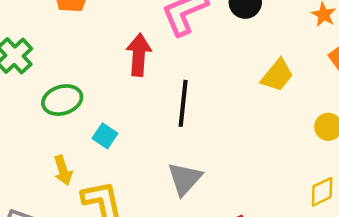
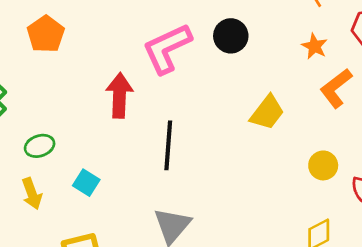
green ellipse: (62, 100) -> (40, 146), size x0.7
yellow arrow: (63, 170) -> (32, 194), moved

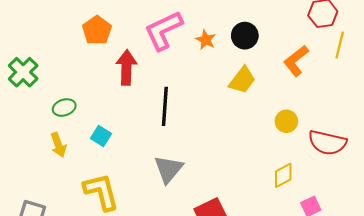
orange pentagon: (46, 34) -> (97, 30), moved
black circle: (231, 36) -> (245, 36), moved
orange star: (315, 46) -> (206, 40), moved

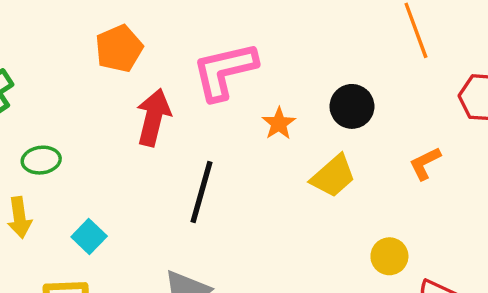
orange star: (206, 40) -> (279, 123), moved
orange L-shape: (296, 61) -> (425, 163), size x0.7
cyan square: (101, 136) -> (89, 236), moved

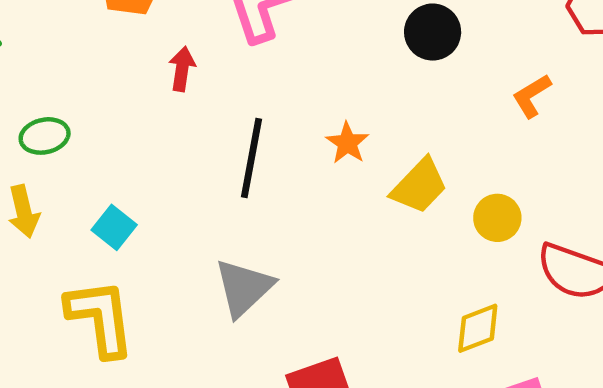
red arrow: (153, 117) -> (182, 69), size x0.6
orange star: (279, 123) -> (347, 143), moved
yellow trapezoid: (333, 176) -> (419, 186), moved

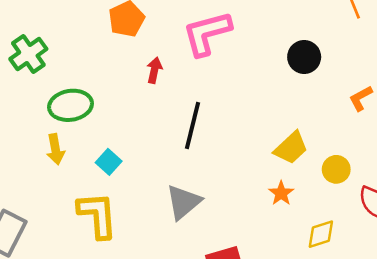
green ellipse: (45, 136) -> (71, 105), size x1.5
orange star: (347, 143) -> (281, 193), moved

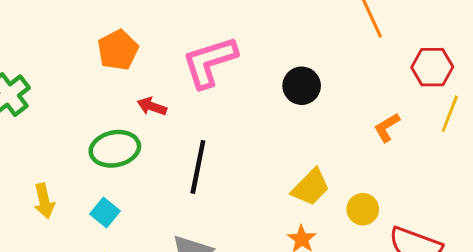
black circle: (304, 57) -> (302, 86), moved
red arrow: (154, 70) -> (152, 106), turned -80
green ellipse: (71, 105) -> (115, 149), moved

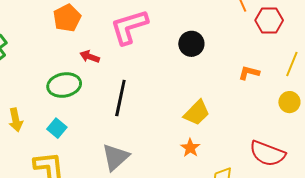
red hexagon: (432, 67) -> (269, 20), moved
orange L-shape: (387, 127) -> (249, 73), turned 45
yellow circle: (363, 209) -> (289, 102), moved

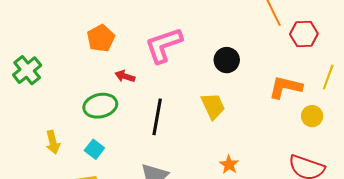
orange L-shape: (249, 73) -> (285, 87), size x1.6
yellow circle: (289, 102) -> (312, 116), moved
yellow trapezoid: (197, 113) -> (213, 106), moved, turned -68

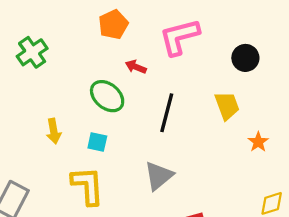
green ellipse: (100, 106) -> (107, 96), turned 48
cyan square: (94, 149) -> (97, 142), turned -30
orange star: (229, 165) -> (258, 142), moved

